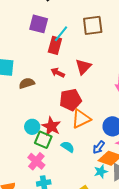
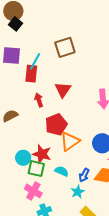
red arrow: (58, 73) -> (39, 100), turned 56
blue arrow: (99, 147) -> (84, 175), moved
cyan star: (101, 172) -> (78, 192), moved

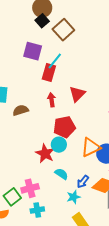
brown square: (65, 47) -> (63, 30), moved, turned -35
orange triangle: (70, 141) -> (91, 147), moved
cyan circle: (23, 158) -> (59, 145), moved
green square: (36, 169) -> (12, 197), moved, turned 30
pink cross: (33, 191) -> (30, 188), turned 36

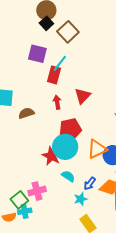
cyan circle: (59, 145) -> (65, 147), size x1.6
cyan cross: (37, 210) -> (25, 211), moved

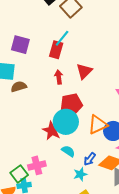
purple square: (37, 54) -> (20, 45), moved
brown semicircle: (26, 113) -> (19, 87), moved

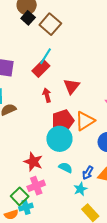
red rectangle: (56, 50) -> (41, 68), turned 36
orange triangle: (98, 125) -> (85, 121), moved
red star: (52, 131) -> (33, 162), moved

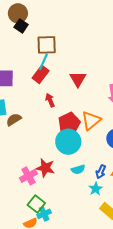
brown square: (50, 24) -> (47, 45), moved, turned -35
red triangle: (72, 86) -> (78, 79), moved
cyan semicircle: (66, 168) -> (78, 169), turned 144
pink cross: (36, 186) -> (28, 176), moved

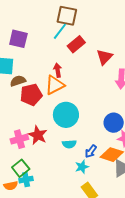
red rectangle: (41, 74) -> (76, 44), moved
red triangle: (78, 79) -> (104, 57), moved
orange triangle: (91, 121) -> (55, 85), moved
red pentagon: (69, 123) -> (31, 95), moved

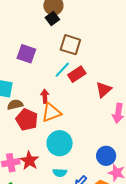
cyan line: (60, 31) -> (62, 70), moved
purple square: (18, 39) -> (26, 54), moved
red arrow: (58, 70) -> (45, 96), moved
red pentagon: (31, 95) -> (27, 120), turned 30

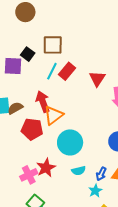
black square: (52, 18) -> (28, 54), moved
red arrow: (45, 96) -> (43, 102), size x1.5
brown semicircle: (15, 105) -> (15, 108), moved
red star: (29, 161) -> (46, 168), turned 30

